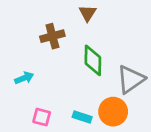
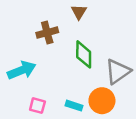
cyan arrow: (24, 78) -> (22, 70), size x1.6

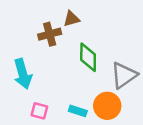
brown triangle: (79, 12) -> (71, 19), moved, turned 42
cyan arrow: (22, 70) -> (23, 74), turned 96

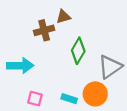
green diamond: (88, 57) -> (78, 51), turned 30
cyan arrow: (23, 74) -> (20, 66), turned -75

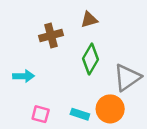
brown triangle: (63, 17) -> (89, 20), moved
cyan arrow: (20, 66) -> (24, 76), size x0.7

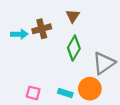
brown triangle: (89, 20) -> (73, 16), turned -40
cyan arrow: (24, 76) -> (19, 34), moved

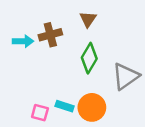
orange circle: (90, 89) -> (92, 107), moved
cyan rectangle: (65, 93) -> (65, 106), moved

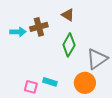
brown triangle: (88, 19) -> (68, 15), turned -32
orange circle: (92, 107) -> (85, 83), moved

